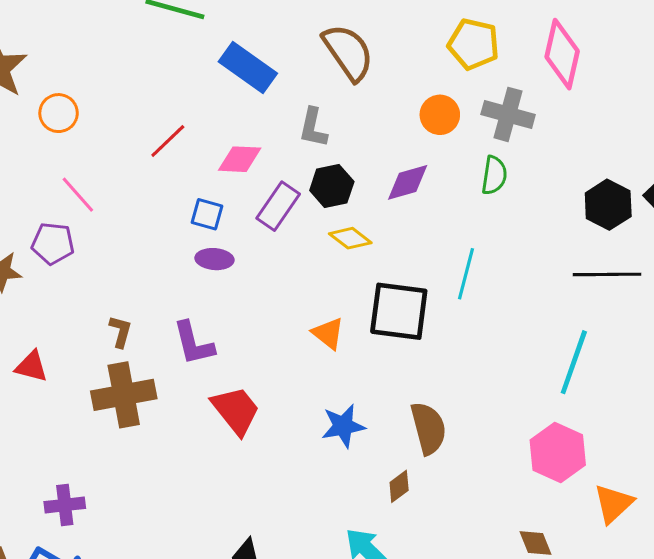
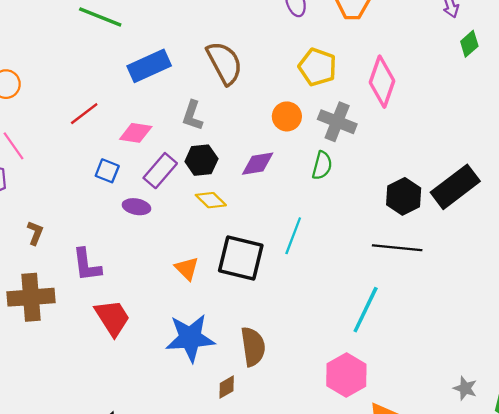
blue rectangle: (248, 67) -> (149, 66), turned -66
purple ellipse: (214, 259) -> (136, 207), moved
brown L-shape: (120, 331) -> (35, 233), moved
blue star: (343, 426) -> (190, 338), size x1.5

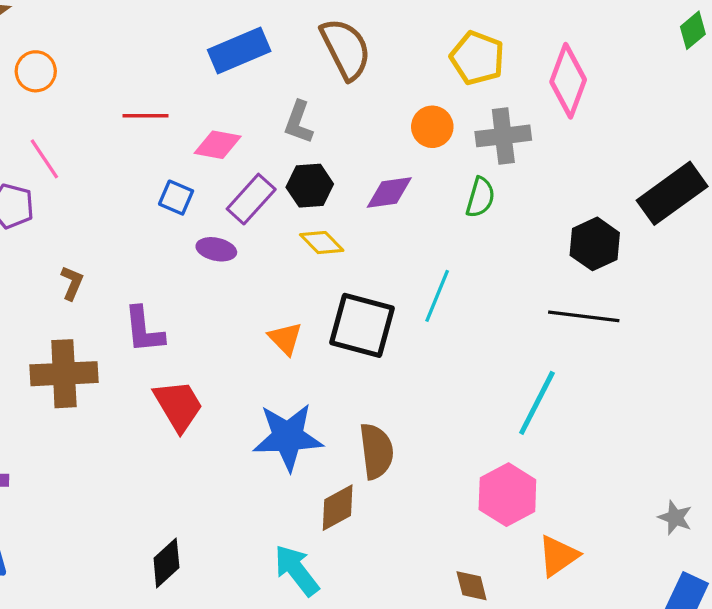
red line: (84, 114) -> (146, 116), turned 36
gray cross: (337, 122) -> (503, 136), turned -30
black rectangle: (455, 187) -> (672, 193), moved
brown diamond: (227, 387) -> (338, 508), size x1.4

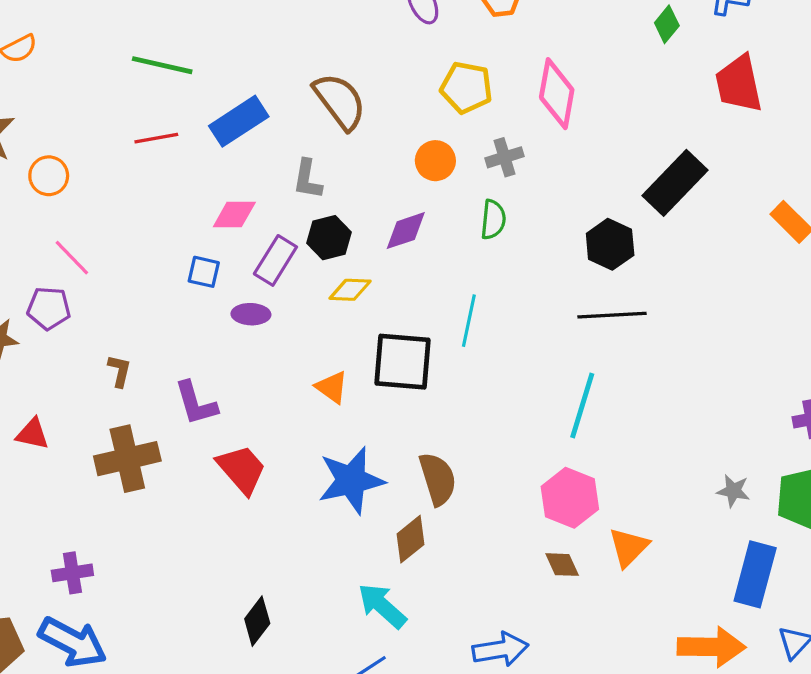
red line: (146, 116) -> (156, 138), moved
gray cross: (503, 136) -> (505, 157), size x0.7
yellow diamond: (322, 243) -> (350, 290), turned -33
brown diamond: (472, 586) -> (562, 565), moved

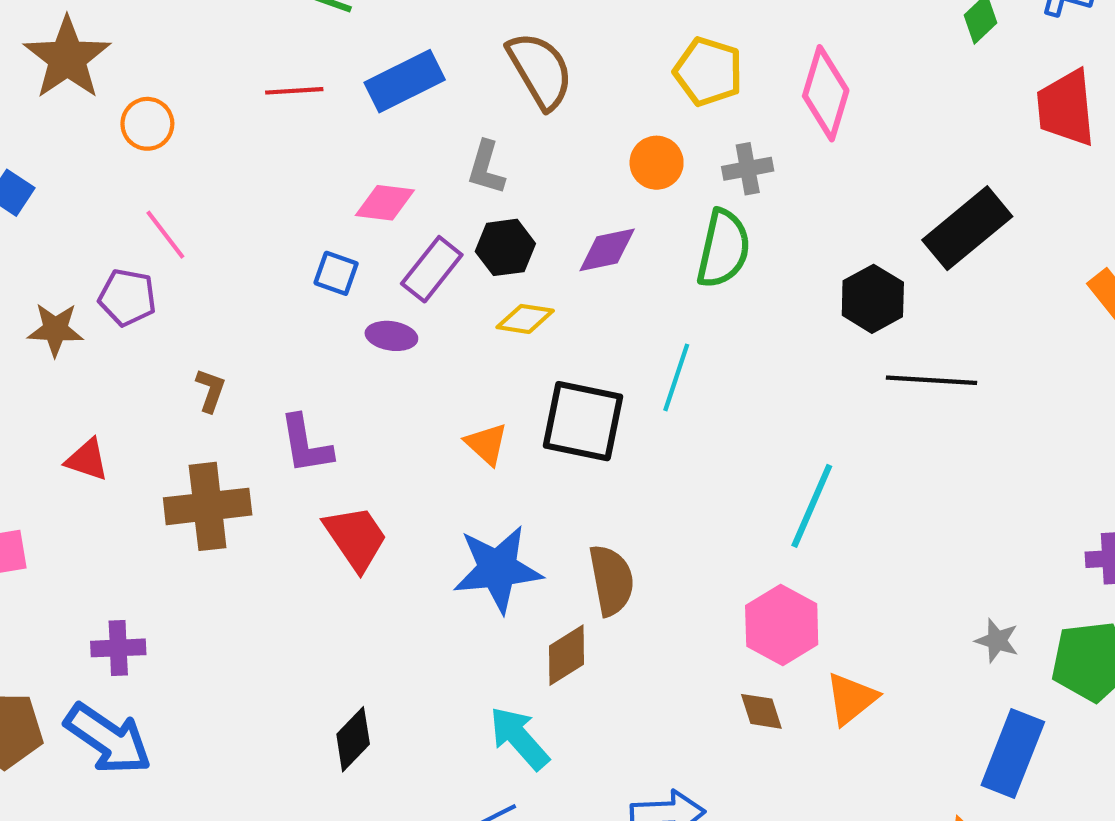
green semicircle: (493, 220) -> (723, 249), size x1.5
black line: (612, 315) -> (932, 380), moved

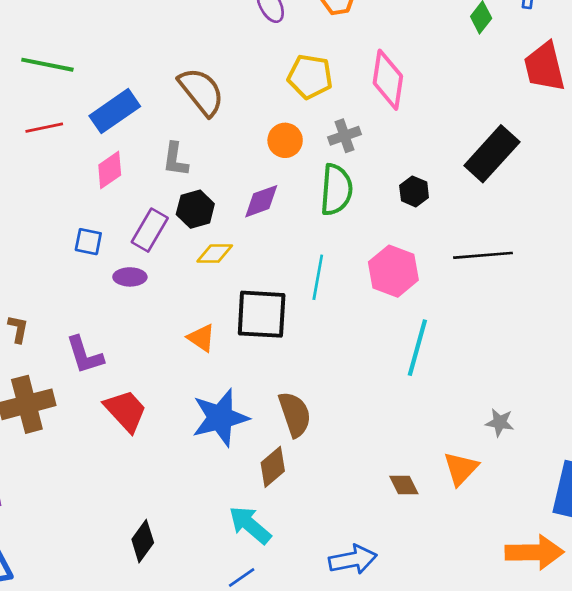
pink diamond: (385, 203) -> (110, 170), moved, turned -33
black hexagon: (873, 299) -> (414, 191), moved, size x0.7
pink hexagon: (782, 625) -> (393, 271), moved
gray star: (997, 641) -> (500, 422), moved

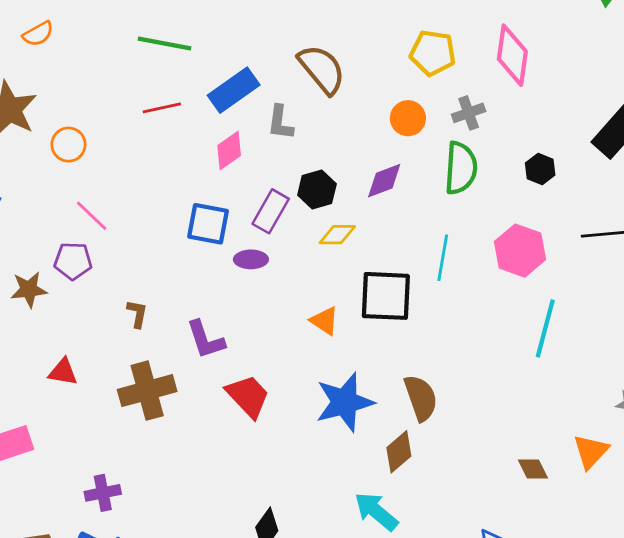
gray L-shape: (175, 159) -> (280, 123), moved
blue square: (88, 242) -> (208, 224), size x1.5

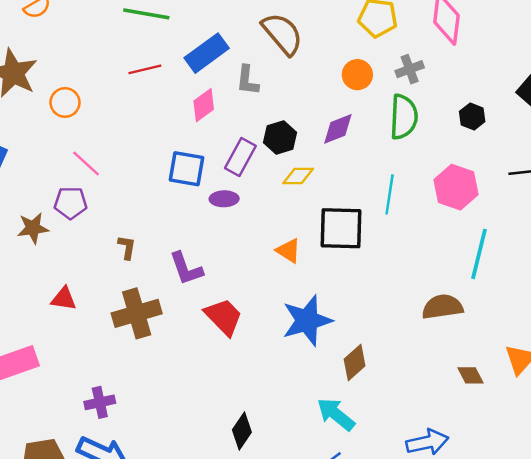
brown semicircle: (421, 398) -> (442, 307), moved, turned -78

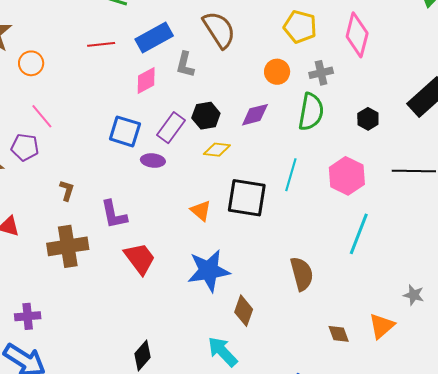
brown semicircle: (442, 307) -> (302, 274), moved, turned 76
brown diamond: (355, 363) -> (244, 311), turned -36

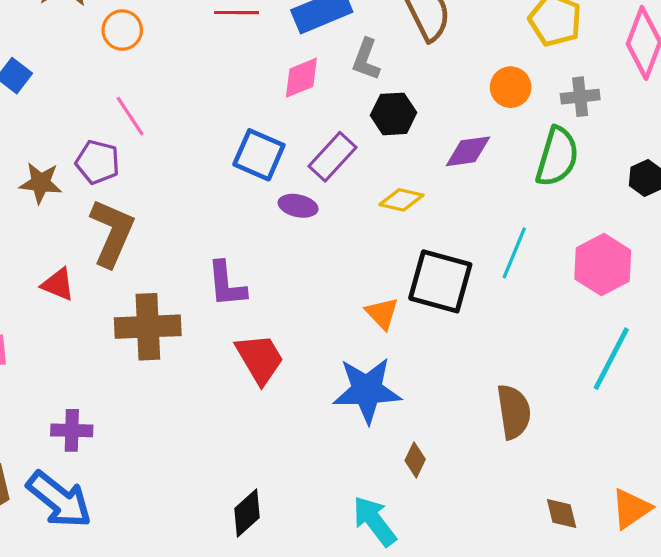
black hexagon: (206, 116) -> (394, 114), moved
brown L-shape: (67, 190) -> (112, 233), moved, size x2.0
orange triangle: (201, 211) -> (382, 313), moved
brown diamond: (244, 311) -> (415, 460), size x0.7

